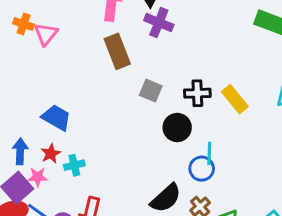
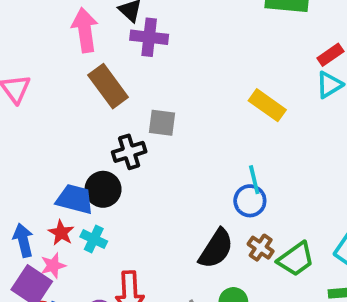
black cross: (197, 93) -> (129, 152), moved
blue trapezoid: (56, 118) -> (75, 199), moved
black circle: (177, 128) -> (103, 189), moved
cyan cross: (74, 165) -> (94, 239), turned -36

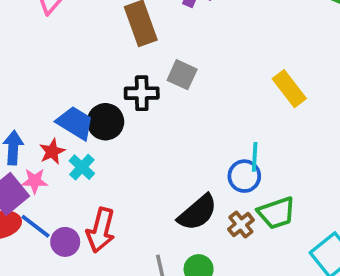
green trapezoid: (296, 259) -> (277, 213), moved

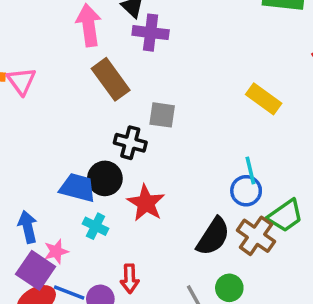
black cross: (142, 93) -> (130, 143), turned 32
red star: (52, 151) -> (146, 203), moved, size x1.5
brown cross: (241, 225) -> (256, 236), size x1.5
red arrow: (101, 230) -> (130, 279), size x0.7

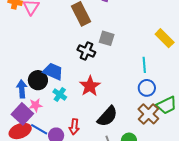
cyan line: (250, 170) -> (144, 65), moved
black circle: (105, 178) -> (38, 80), moved
black semicircle: (213, 236) -> (107, 116), moved

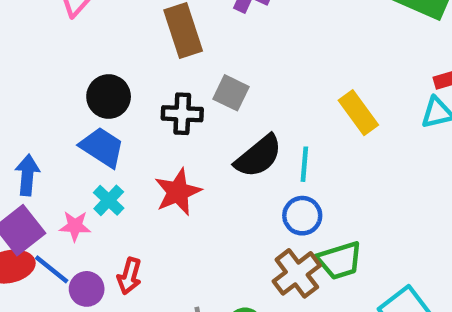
black cross: (86, 51) -> (182, 114), turned -30
black circle: (38, 80) -> (109, 97), moved
pink star: (36, 105) -> (75, 226), moved
black semicircle: (107, 116) -> (258, 156), moved

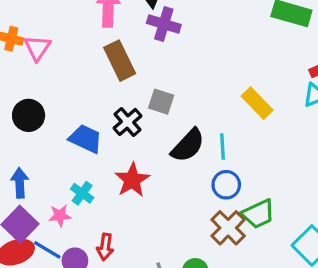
black circle: (109, 97) -> (29, 115), moved
black cross: (182, 114) -> (127, 122), turned -36
blue trapezoid: (102, 147) -> (86, 139), moved

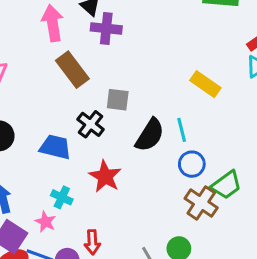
pink star: (60, 216) -> (45, 222), turned -30

